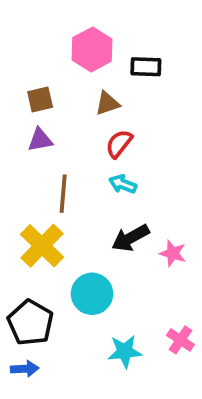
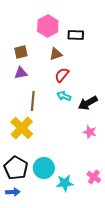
black arrow: (130, 238) -> (88, 103), moved
cyan circle: (92, 294) -> (44, 168), moved

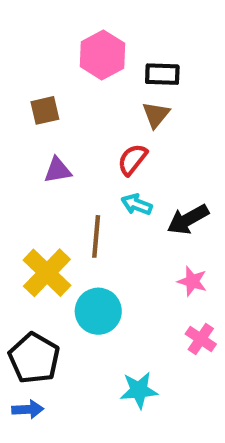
brown triangle: (56, 54) -> (156, 115), moved, turned -32
purple triangle: (21, 73) -> (58, 170), moved
brown line: (33, 101) -> (96, 236), moved
cyan circle: (44, 168) -> (98, 311), moved
pink cross: (94, 177) -> (201, 339), moved

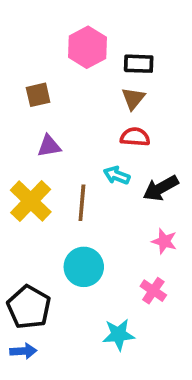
red semicircle: (132, 160) -> (135, 137), moved, turned 56
yellow cross: (47, 273) -> (31, 201), moved
pink cross: (201, 339) -> (153, 291), moved

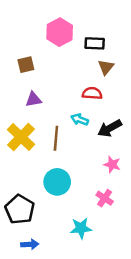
brown triangle: (133, 98) -> (106, 67), moved
blue arrow: (23, 351) -> (30, 244), moved

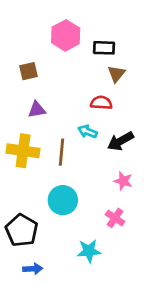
yellow cross: (21, 137) -> (23, 151), turned -36

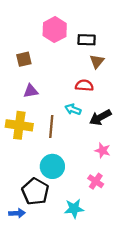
black pentagon: (22, 230) -> (35, 192), moved
blue arrow: (33, 269) -> (17, 213), moved

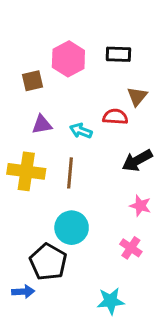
pink hexagon: (55, 30) -> (68, 59), moved
brown triangle: (97, 61) -> (137, 96), moved
cyan arrow: (73, 109) -> (81, 131), moved
cyan star: (74, 209) -> (111, 301), moved

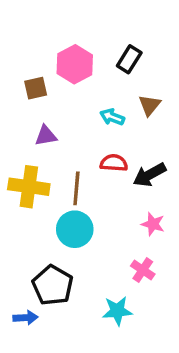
black rectangle: (118, 54) -> (129, 59), turned -60
red semicircle: (115, 117) -> (114, 163), moved
cyan arrow: (81, 131) -> (112, 117), moved
cyan circle: (72, 228) -> (75, 229), moved
cyan star: (111, 301) -> (117, 311), moved

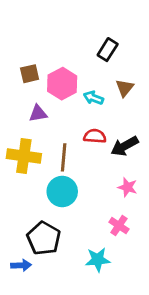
pink hexagon: (75, 64) -> (62, 84), moved

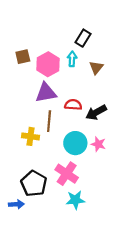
cyan arrow: (93, 98) -> (72, 59), moved, turned 72
purple triangle: (38, 113) -> (46, 93), moved, size x1.5
yellow cross: (24, 156) -> (31, 136), moved, size x0.7
cyan circle: (62, 191) -> (75, 143), moved
pink cross: (119, 226) -> (67, 174), moved, size x1.5

